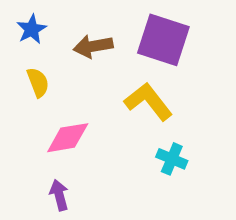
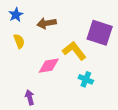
purple square: (163, 40) -> (100, 33), moved
pink diamond: (68, 138) -> (49, 66), moved

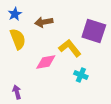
yellow semicircle: (19, 41) -> (18, 39), size x1.5
purple arrow: (30, 97) -> (17, 92), moved

